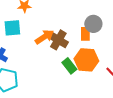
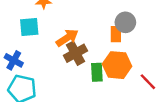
brown cross: (58, 40) -> (76, 53), moved, turned 30
green rectangle: (69, 66) -> (97, 72), turned 35

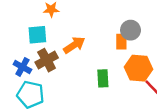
brown cross: (76, 53) -> (47, 60), moved
orange hexagon: (117, 65) -> (139, 68), moved

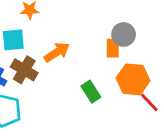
brown cross: (47, 60) -> (24, 70), turned -30
green rectangle: (103, 78) -> (91, 92), turned -30

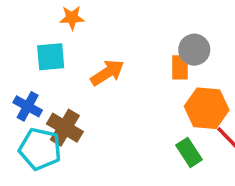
brown cross: (24, 70) -> (65, 128), moved
green rectangle: (91, 92) -> (189, 152), moved

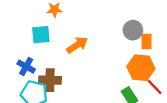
orange rectangle: (180, 67) -> (147, 42), moved
brown cross: (65, 128) -> (50, 80), turned -30

